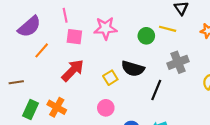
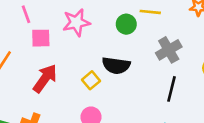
black line: (156, 90) -> (171, 89), moved

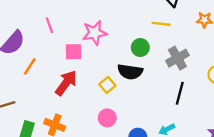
green circle: (126, 24) -> (140, 48), moved
pink square: (41, 38) -> (73, 52), moved

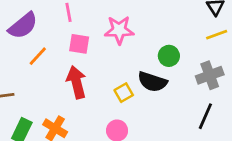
yellow line: (161, 24) -> (217, 35), moved, turned -36
pink square: (73, 52) -> (79, 44), moved
red arrow: (66, 83) -> (76, 82), turned -60

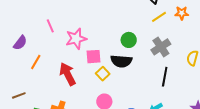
purple semicircle: (23, 26) -> (20, 43), size x0.7
pink star: (119, 30) -> (76, 39), moved
pink square: (79, 44) -> (94, 57), moved

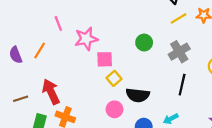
purple semicircle: (20, 43) -> (16, 55), moved, turned 119
black semicircle: (121, 61) -> (138, 95), moved
orange line: (36, 62) -> (40, 51), moved
red arrow: (68, 74) -> (51, 92), moved

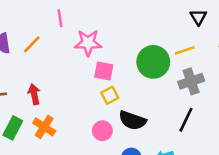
yellow line: (179, 18) -> (185, 50), moved
green circle: (144, 43) -> (153, 62), size x1.6
red arrow: (51, 92) -> (34, 94), size x0.7

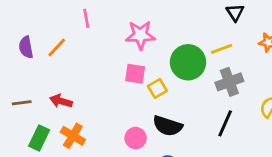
pink star: (88, 43) -> (140, 35), moved
red arrow: (34, 94) -> (61, 101), turned -60
yellow square: (110, 95) -> (157, 89), moved

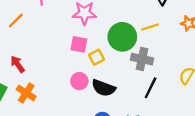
gray cross: (229, 82) -> (142, 59), moved, turned 30
red arrow: (61, 101) -> (18, 64), turned 36
pink circle: (136, 138) -> (79, 81), moved

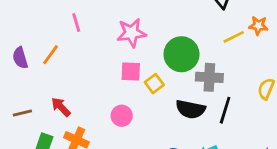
yellow line: (150, 27) -> (234, 37), moved
pink circle: (79, 81) -> (122, 116), moved
black semicircle: (104, 88) -> (191, 109), moved

